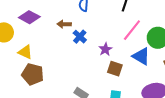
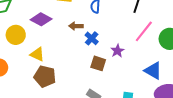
blue triangle: (141, 56) -> (153, 71), moved
brown square: (115, 69) -> (98, 63), moved

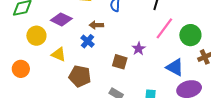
blue cross: (92, 38) -> (88, 41), moved
brown pentagon: (45, 76) -> (80, 76), moved

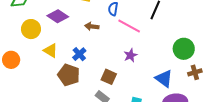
pink line: (164, 28) -> (129, 26), moved, turned 75
blue cross: (88, 41) -> (79, 54), moved
brown square: (120, 62) -> (109, 77), moved

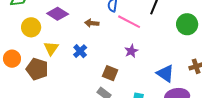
green circle: (184, 49) -> (187, 24), moved
yellow triangle: (51, 51) -> (51, 48), turned 35
brown pentagon: (69, 75) -> (37, 69), moved

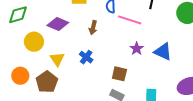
brown arrow: (92, 23) -> (93, 28), turned -72
brown pentagon: (37, 69) -> (47, 82), turned 30
blue triangle: (165, 73) -> (163, 52), moved

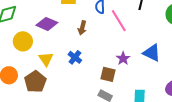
pink line: (130, 20) -> (119, 21), turned 40
purple star: (137, 49) -> (123, 58), moved

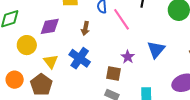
purple diamond: (47, 24) -> (50, 26), turned -30
blue triangle: (152, 53) -> (156, 50), turned 48
blue cross: (75, 57) -> (80, 58), size x1.5

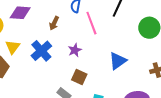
purple star: (128, 57) -> (75, 50), moved
brown square: (113, 74) -> (79, 77), moved

